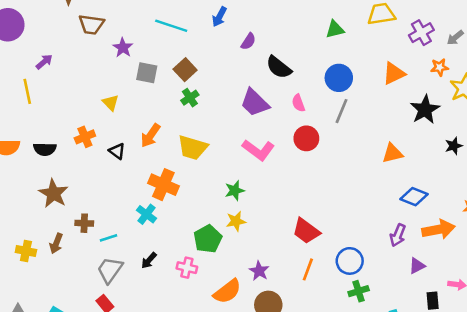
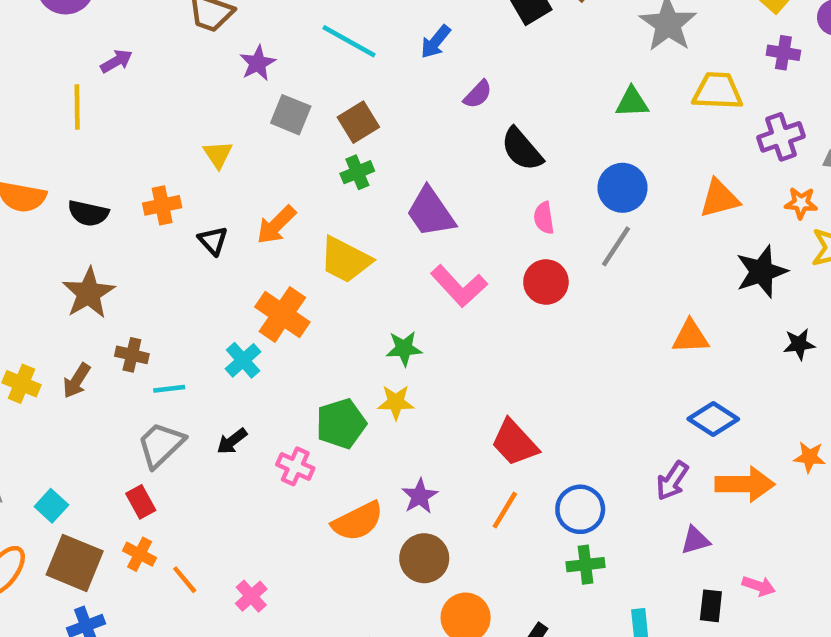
purple trapezoid: (255, 103) -> (430, 212), moved

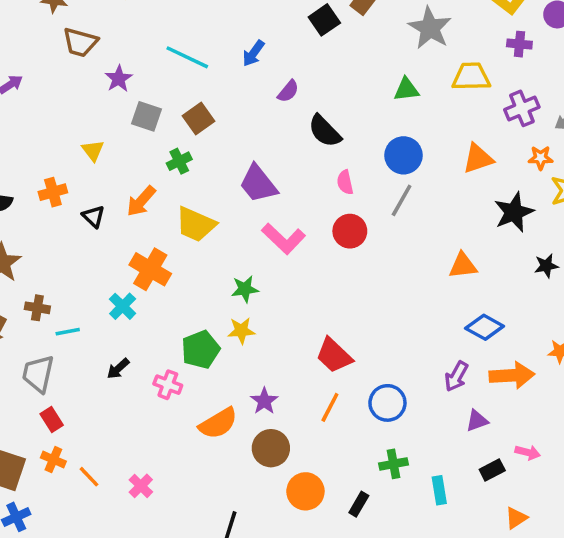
green cross: (357, 172) -> (179, 161), moved
gray trapezoid: (161, 445) -> (38, 374), moved, turned -30
green cross: (585, 565) -> (393, 464), moved
black rectangle: (711, 606) -> (492, 470), turned 60

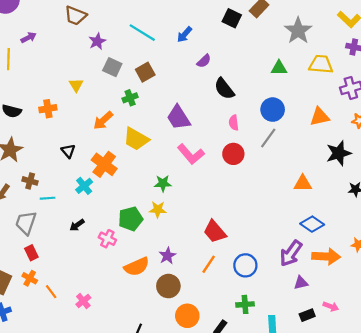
black square: (324, 20) -> (232, 18), turned -36
black triangle: (94, 216) -> (68, 151), moved
purple arrow: (456, 376) -> (291, 253), size x1.4

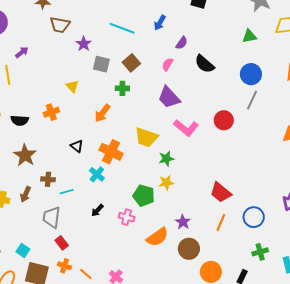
green cross: (130, 98) -> (122, 88), turned 32
pink semicircle: (234, 123) -> (168, 64), moved, turned 48
yellow trapezoid: (136, 139) -> (146, 137), moved
green pentagon: (131, 219) -> (144, 196), turned -30

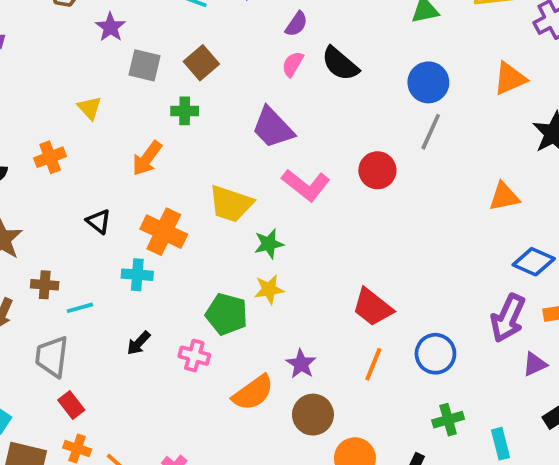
pink semicircle: (168, 64) -> (293, 64), moved
cyan cross: (97, 174) -> (137, 275), turned -35

